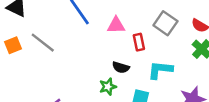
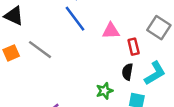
black semicircle: (121, 67) -> (127, 72), moved, turned 84
cyan L-shape: (160, 70) -> (155, 73), turned 145

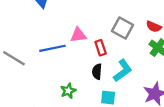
blue line: (75, 19) -> (52, 48), moved, turned -60
green star: (104, 91) -> (68, 91), moved

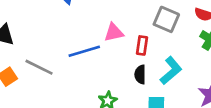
red rectangle: (101, 48) -> (142, 45), turned 32

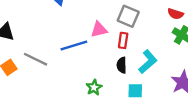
gray square: (166, 19) -> (128, 16), moved

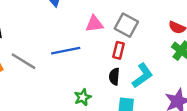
pink triangle: (99, 29) -> (94, 24), moved

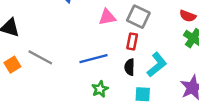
blue line: (66, 51) -> (93, 59), moved

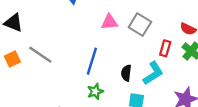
red rectangle: (132, 41) -> (165, 48), moved
blue line: (93, 59) -> (92, 61), turned -64

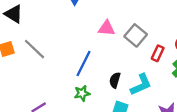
red rectangle: (165, 48) -> (158, 53), moved

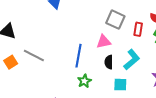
pink triangle: (107, 28) -> (104, 42), moved

